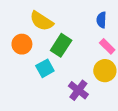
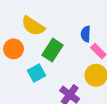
blue semicircle: (101, 20) -> (86, 34), moved

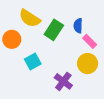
green rectangle: (52, 50) -> (54, 30), moved

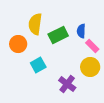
yellow semicircle: (30, 18) -> (35, 24), turned 65
green rectangle: (54, 30) -> (58, 35), turned 30

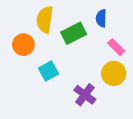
blue semicircle: (81, 31) -> (101, 18), moved

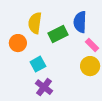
blue semicircle: (101, 18) -> (80, 22), size x1.5
purple cross: (85, 95) -> (44, 87), moved

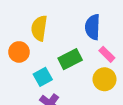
green rectangle: (58, 34) -> (70, 59), moved

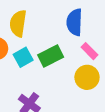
cyan square: (43, 77) -> (23, 57), moved

